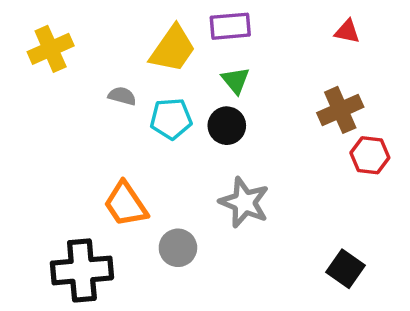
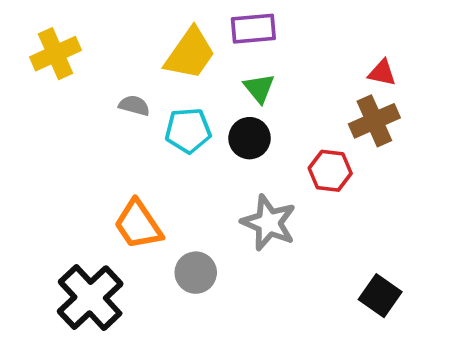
red triangle: (347, 31) -> (382, 73), moved
red hexagon: (370, 155) -> (330, 171), moved
black cross: (82, 270) -> (90, 298), turned -38

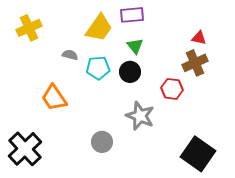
orange trapezoid: (138, 225) -> (54, 98), moved
black square: (380, 296) -> (198, 154), size x1.6
black cross: (90, 298) -> (25, 149), moved

